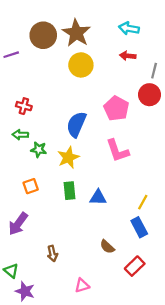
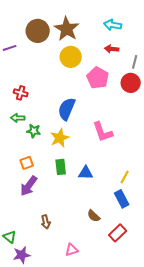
pink pentagon: (116, 108) -> (98, 78), moved
purple arrow: (18, 224) -> (29, 186), moved
purple star: (25, 291) -> (22, 255), turned -30

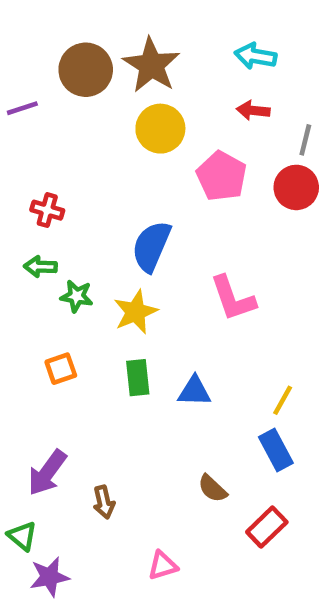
purple arrow: (29, 186) -> (47, 473), moved

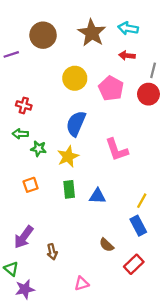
brown star: (151, 65) -> (92, 33), moved
yellow circle: (160, 129) -> (75, 78), moved

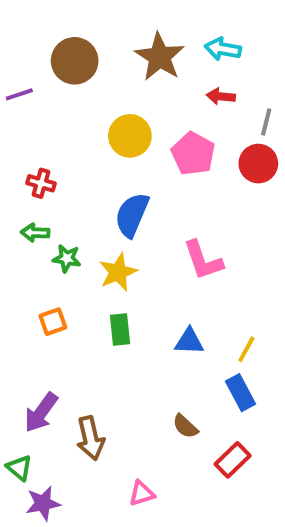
blue triangle: (97, 196) -> (189, 341), moved
brown arrow: (52, 252) -> (90, 438), size x1.5

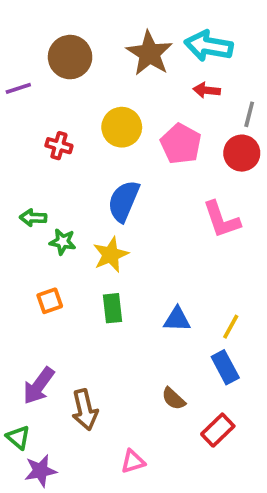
cyan arrow: (223, 49) -> (209, 46), size x1.4
red cross: (41, 183) -> (59, 146), moved
pink L-shape: (203, 260) -> (221, 220), moved

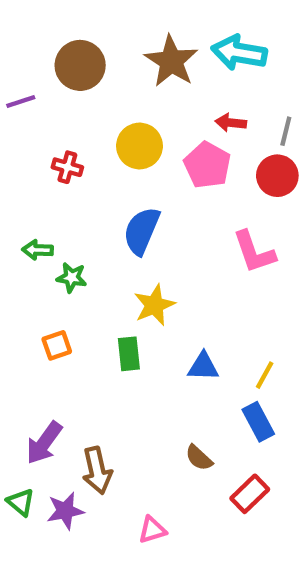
red arrow: (207, 90) -> (231, 123), moved
yellow star: (111, 255) -> (154, 305), moved
purple star: (40, 471) -> (65, 511), moved

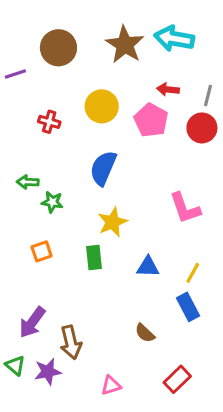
pink L-shape: (254, 252) -> (185, 208), moved
red rectangle: (250, 494) -> (177, 379), moved

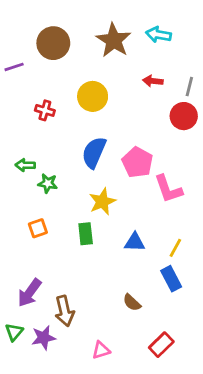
cyan arrow: (174, 39) -> (158, 35), size x0.7
pink pentagon: (151, 120) -> (137, 162), moved
green triangle: (15, 365) -> (14, 332), turned 30

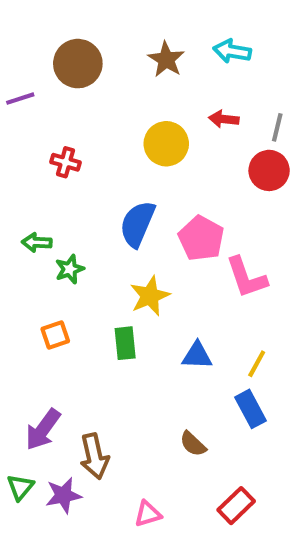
brown star: (114, 40) -> (166, 59), size x0.7
yellow circle: (93, 96) -> (166, 144), moved
green star: (48, 183) -> (70, 269), turned -30

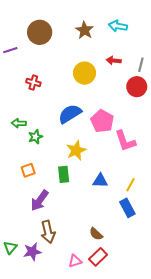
blue semicircle: (137, 224) -> (70, 114), turned 35
purple arrow: (43, 430) -> (40, 201), moved
brown semicircle: (193, 444) -> (96, 234), moved
red rectangle: (236, 506) -> (98, 257), moved

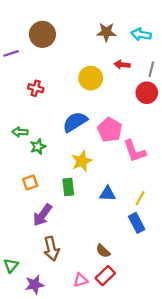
cyan arrow: (118, 26) -> (141, 34), moved
brown star: (85, 30) -> (106, 32), moved, turned -30
purple star: (32, 252) -> (35, 285), moved

